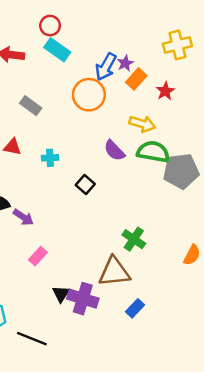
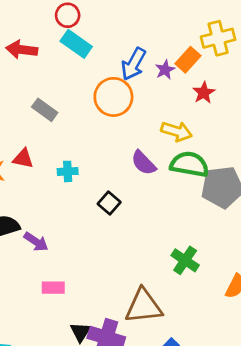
purple star: (125, 63) -> (165, 70), moved
orange rectangle: (136, 79) -> (188, 60), moved
green cross: (134, 239) -> (185, 260), moved
pink rectangle: (38, 256) -> (53, 288), turned 48

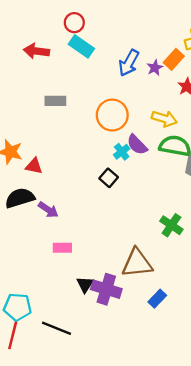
orange circle: (113, 97) -> (112, 115), moved
gray rectangle: (45, 110) -> (55, 101), turned -36
red triangle: (23, 159) -> (34, 166), moved
cyan cross: (68, 171) -> (122, 152), moved, turned -35

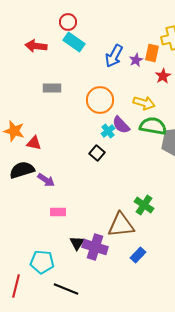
orange rectangle: (174, 59) -> (152, 53), turned -30
green cross: (171, 225) -> (144, 205), moved
cyan pentagon: (17, 307) -> (42, 262), moved
black line: (57, 328) -> (66, 289), moved

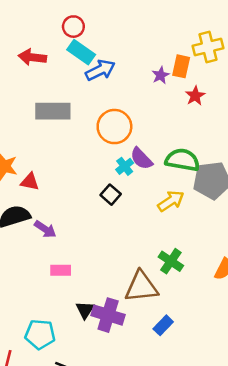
blue arrow: (114, 56) -> (100, 70), moved, turned -145
gray rectangle: (52, 88) -> (53, 111), size x1.5
yellow arrow: (144, 103) -> (171, 201), moved, turned -50

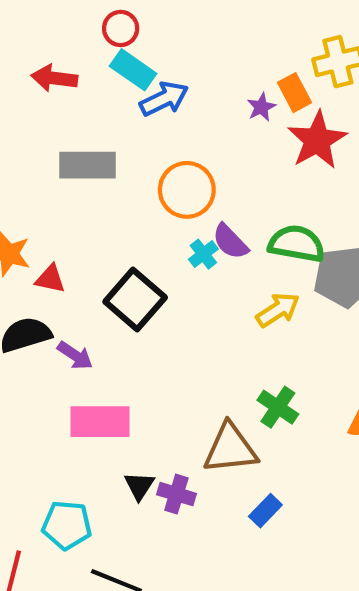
orange rectangle: (181, 66) -> (294, 93), turned -40
red star: (195, 96) -> (317, 140), size x1.8
black square: (111, 195) -> (135, 300), moved, size x1.8
pink rectangle: (61, 270) -> (100, 422), size x1.8
purple cross: (108, 315) -> (176, 494), size x0.7

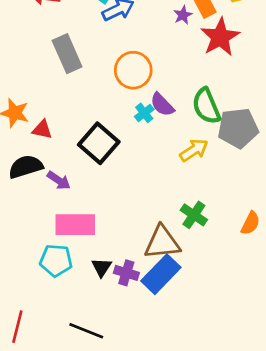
gray rectangle: (87, 165) -> (67, 54), turned 66
green semicircle: (297, 244) -> (206, 106), turned -123
blue rectangle: (265, 511) -> (161, 274), moved, size x1.8
cyan pentagon: (67, 525) -> (56, 260), moved

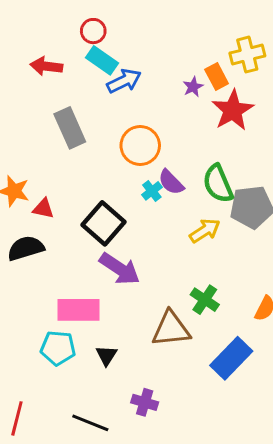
purple arrow: (59, 180) -> (120, 269), moved, size x1.6
purple cross: (126, 273) -> (145, 402), moved
blue rectangle: (161, 274) -> (231, 358), moved

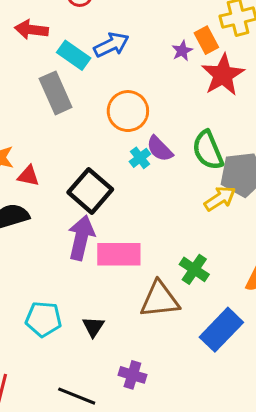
cyan rectangle: (102, 60) -> (74, 55), moved
yellow arrow: (205, 231) -> (220, 199), moved
purple arrow: (120, 269) -> (81, 238), moved, turned -111
pink rectangle: (79, 310) -> (119, 254), moved

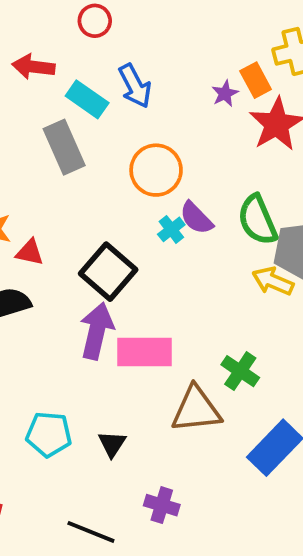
blue arrow: (111, 45) -> (135, 86), turned 88
yellow arrow: (220, 199) -> (273, 281), turned -124

